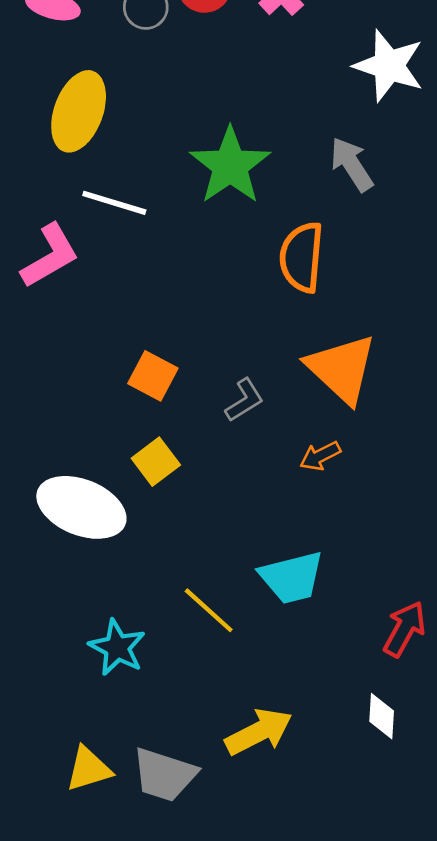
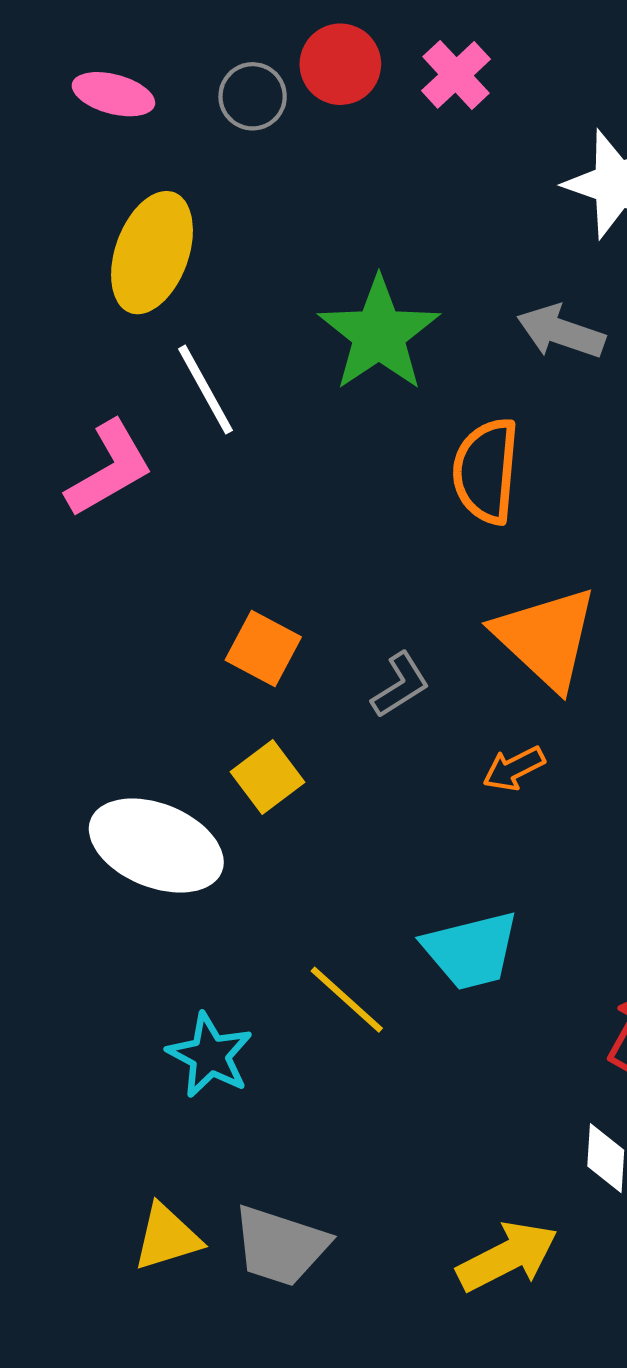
gray arrow: (352, 164) -> (561, 332), turned -38
white line: (114, 203) -> (206, 390), turned 44
yellow arrow: (259, 732) -> (507, 1257), moved

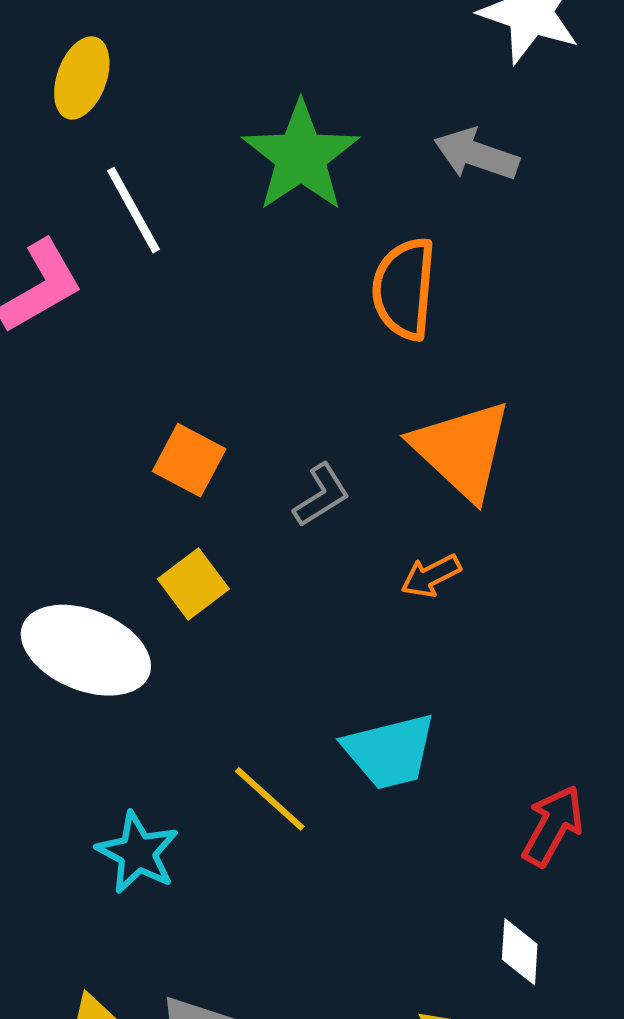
yellow ellipse: (152, 253) -> (82, 78), size x0.7

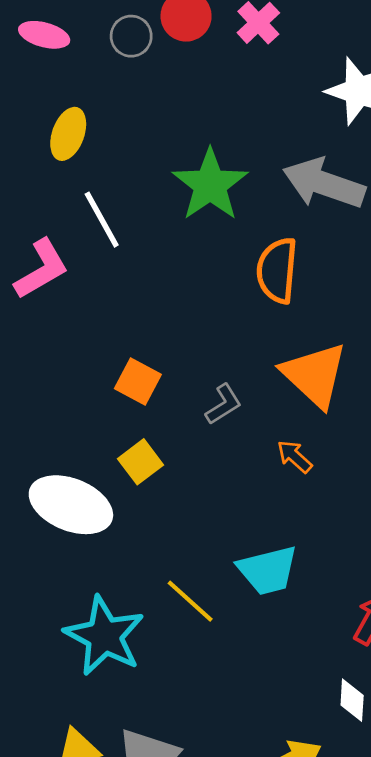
gray arrow: (476, 154) -> (324, 183), size x1.5
orange arrow: (431, 576) -> (294, 457), turned 69
cyan star: (138, 853) -> (104, 636), size x1.5

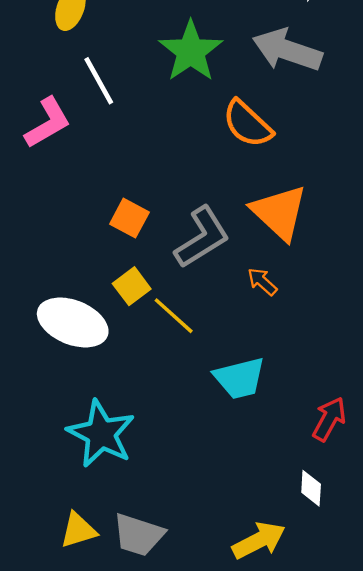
orange semicircle: (277, 270) -> (247, 124), turned -52
gray L-shape: (224, 404) -> (202, 237), size x1.8
yellow line: (190, 601) -> (174, 316), moved

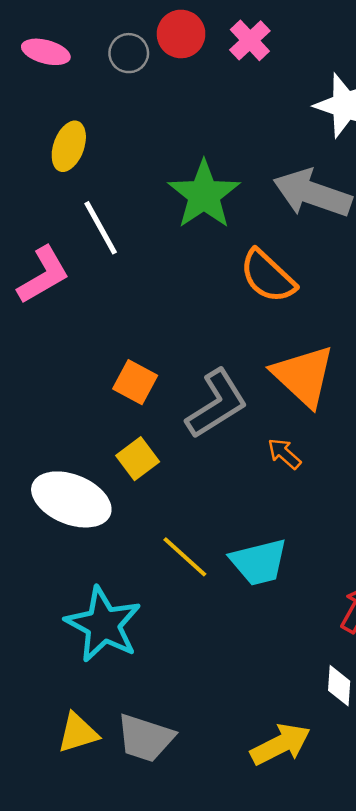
yellow line: (174, 316) -> (185, 557), moved

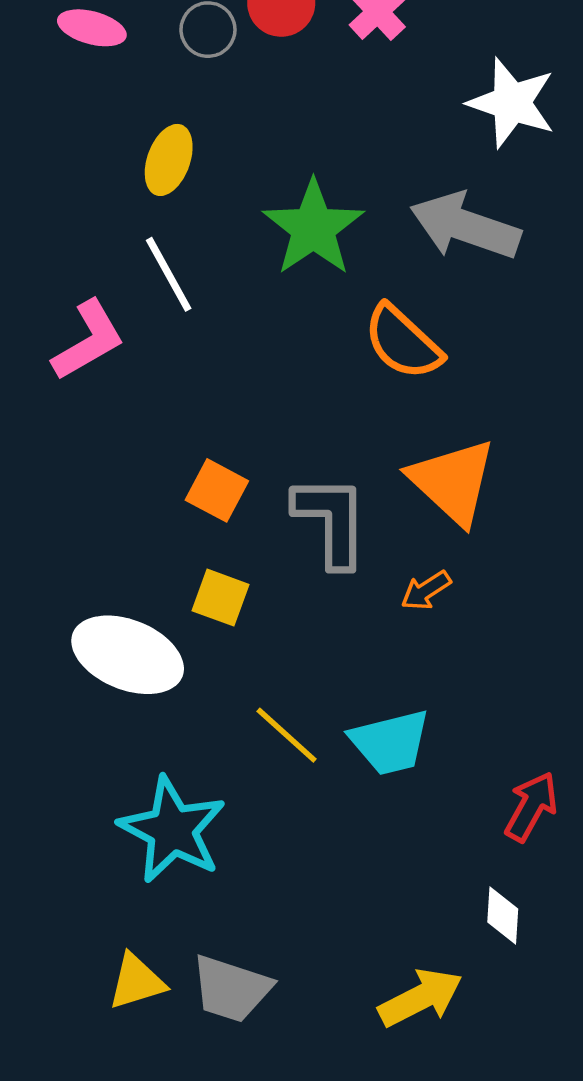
yellow ellipse: (69, 146) -> (169, 160), moved
gray L-shape: (217, 404) -> (331, 521), turned -58
orange arrow: (284, 454) -> (426, 590), turned -75
yellow square: (138, 459) -> (220, 598), turned -33

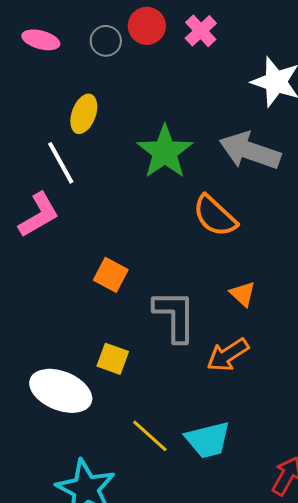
white line: (169, 274) -> (61, 163), moved
orange triangle: (453, 482) -> (243, 294), size x0.5
orange square: (217, 490) -> (111, 275), moved
orange arrow: (426, 590) -> (228, 355), size x1.5

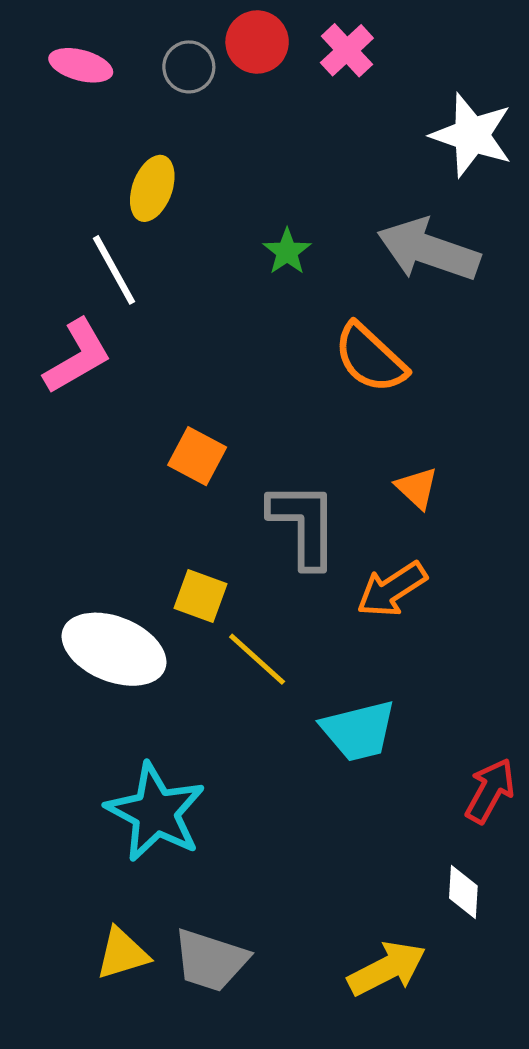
green star: (165, 152) -> (287, 252), size x0.5
yellow line: (150, 436) -> (257, 659), moved

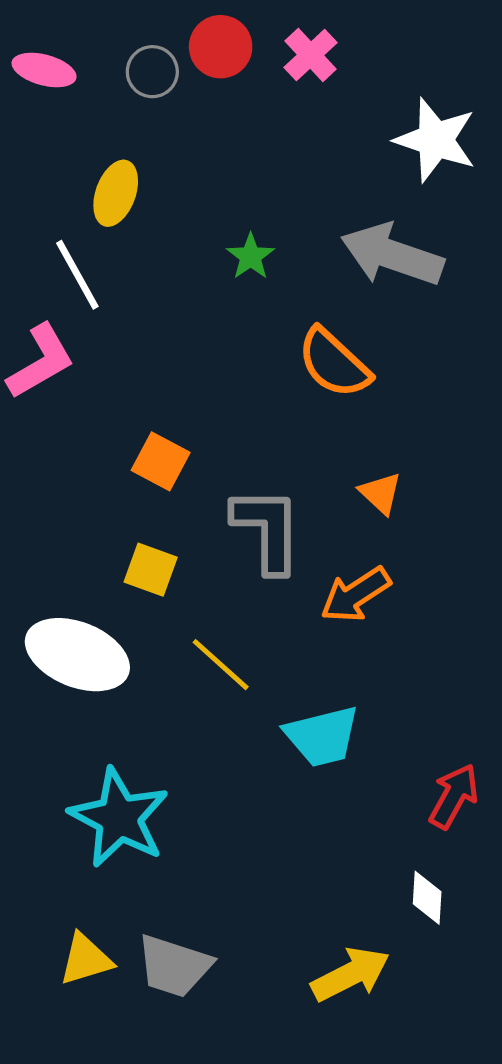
yellow square: (201, 596) -> (151, 570), moved

